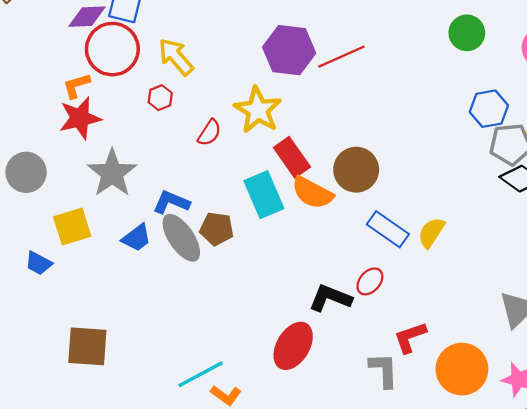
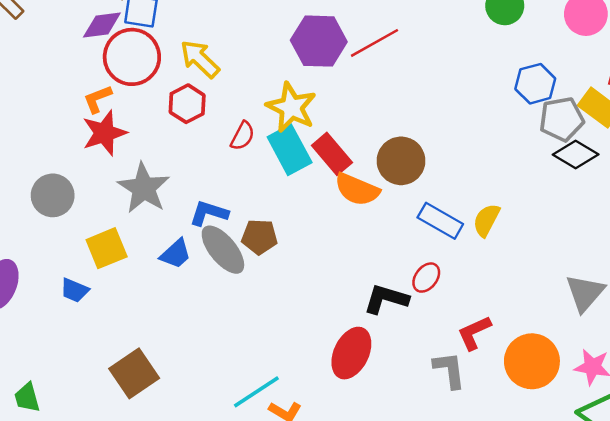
red hexagon: (160, 98) -> (187, 104), size x1.4
cyan rectangle: (264, 195) -> (290, 150), moved
brown square: (87, 346) -> (134, 373), turned -33

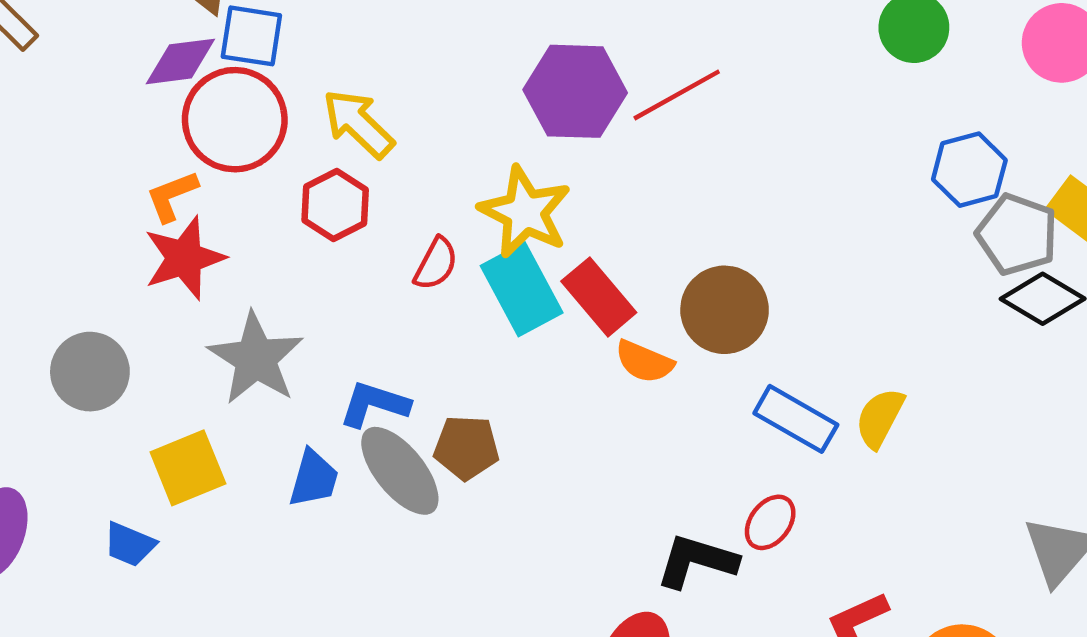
gray pentagon: (562, 119) -> (1017, 234), turned 30
orange semicircle: (357, 189) -> (644, 362), size x0.7
blue trapezoid: (176, 254) -> (314, 478), turned -32

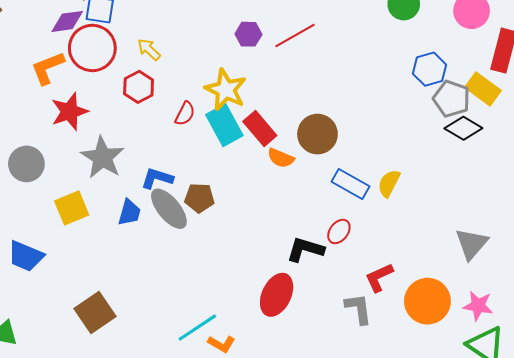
purple hexagon: (575, 91) -> (248, 34), size x0.6
yellow arrow: (358, 124) -> (149, 50), size x0.7
orange L-shape: (172, 196) -> (48, 68), moved, size x1.4
blue trapezoid: (129, 544) -> (26, 256), moved, size x1.5

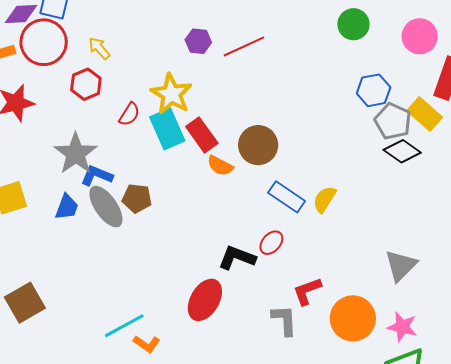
gray star: (102, 158) -> (76, 154), moved

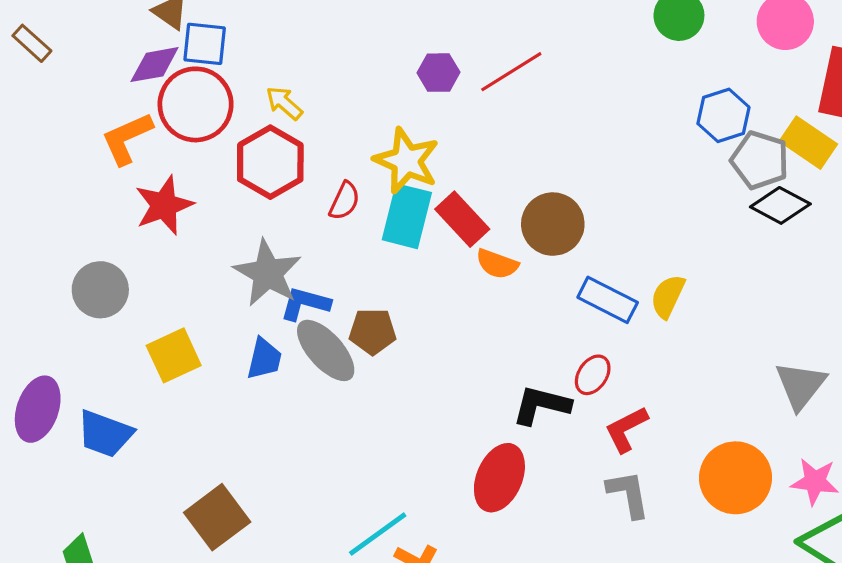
red hexagon: (86, 84) -> (270, 162), size x1.4
cyan rectangle: (167, 129) -> (407, 216), turned 45
red L-shape: (307, 291) -> (626, 429), moved

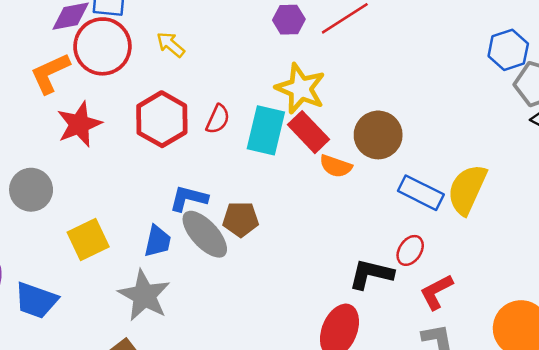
yellow star: (407, 161) -> (300, 89), moved
red hexagon: (270, 162) -> (162, 119), moved
gray star: (268, 273) -> (144, 295), moved
yellow semicircle: (668, 296) -> (467, 189), size x1.5

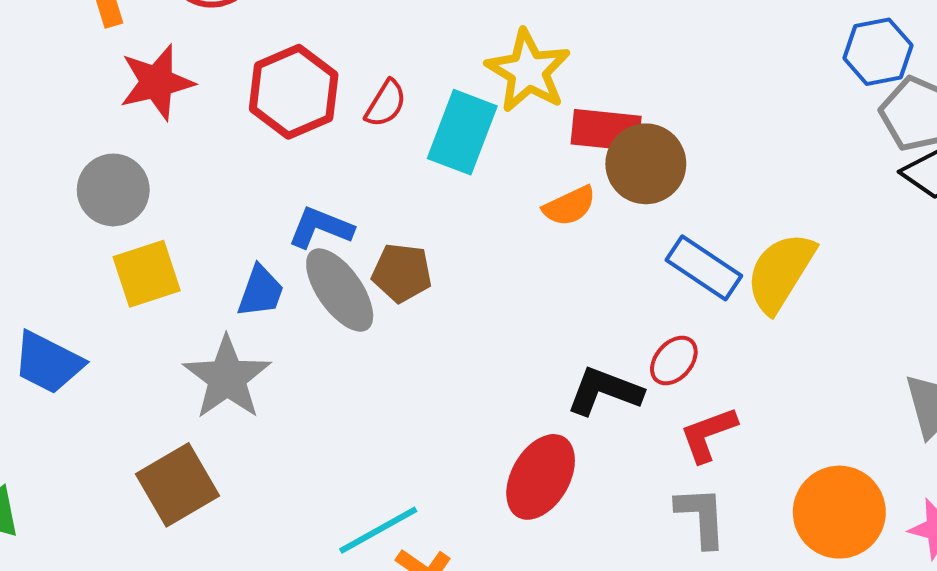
red rectangle: (309, 132) -> (606, 130), moved, turned -48
orange semicircle: (336, 166) -> (569, 206), turned -52
gray circle: (31, 190) -> (113, 190), moved

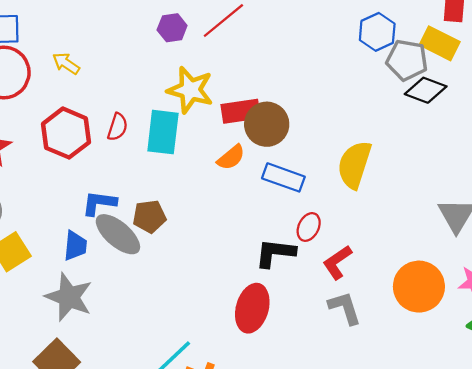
blue rectangle: (704, 268) -> (283, 177), moved

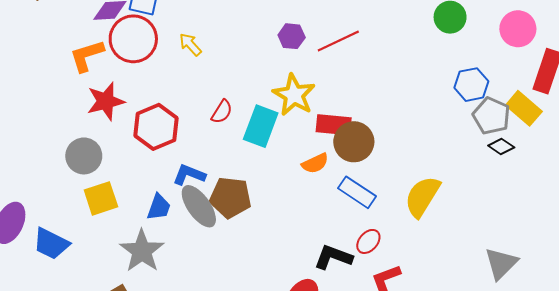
black diamond: (426, 90) -> (501, 146), size x0.7
red hexagon: (66, 133) -> (156, 127), moved
brown pentagon: (149, 217) -> (230, 198), size x1.4

